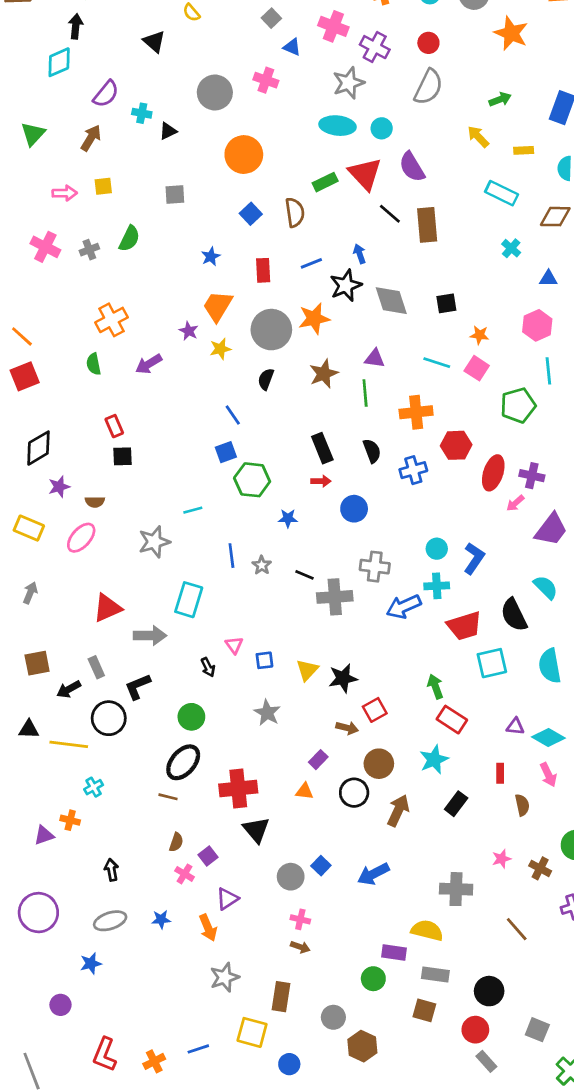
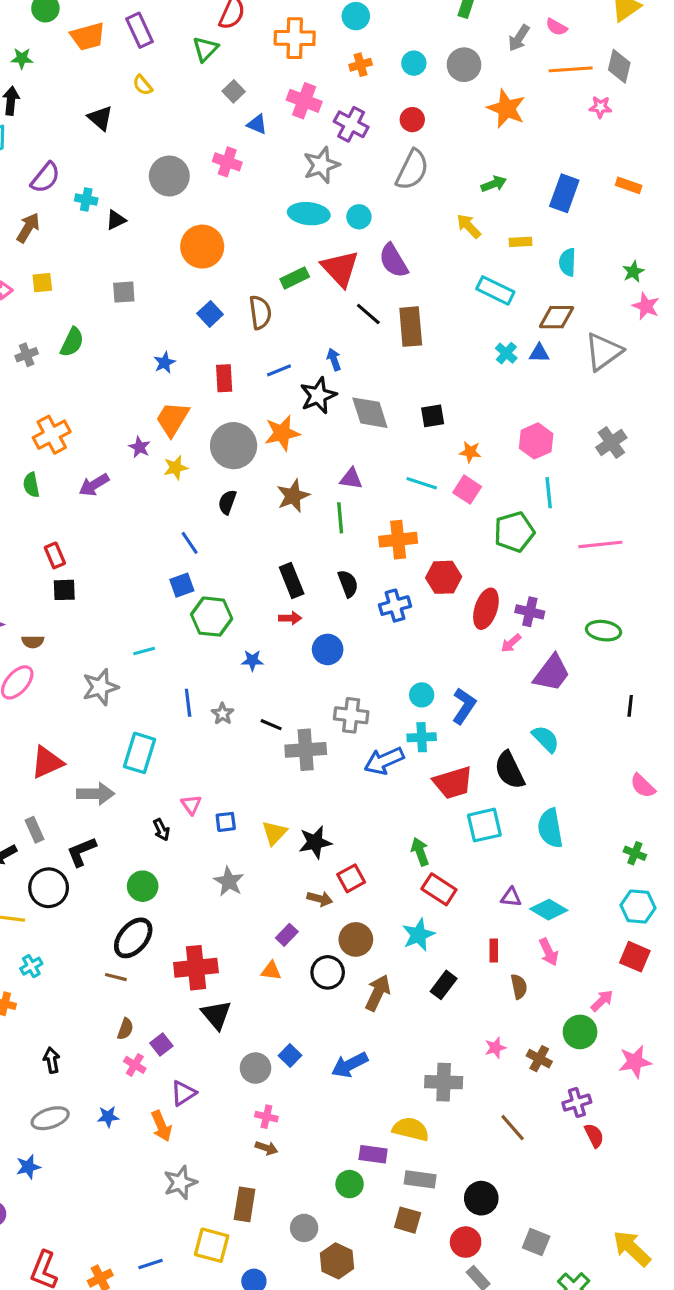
blue triangle: (548, 279) -> (539, 353), moved

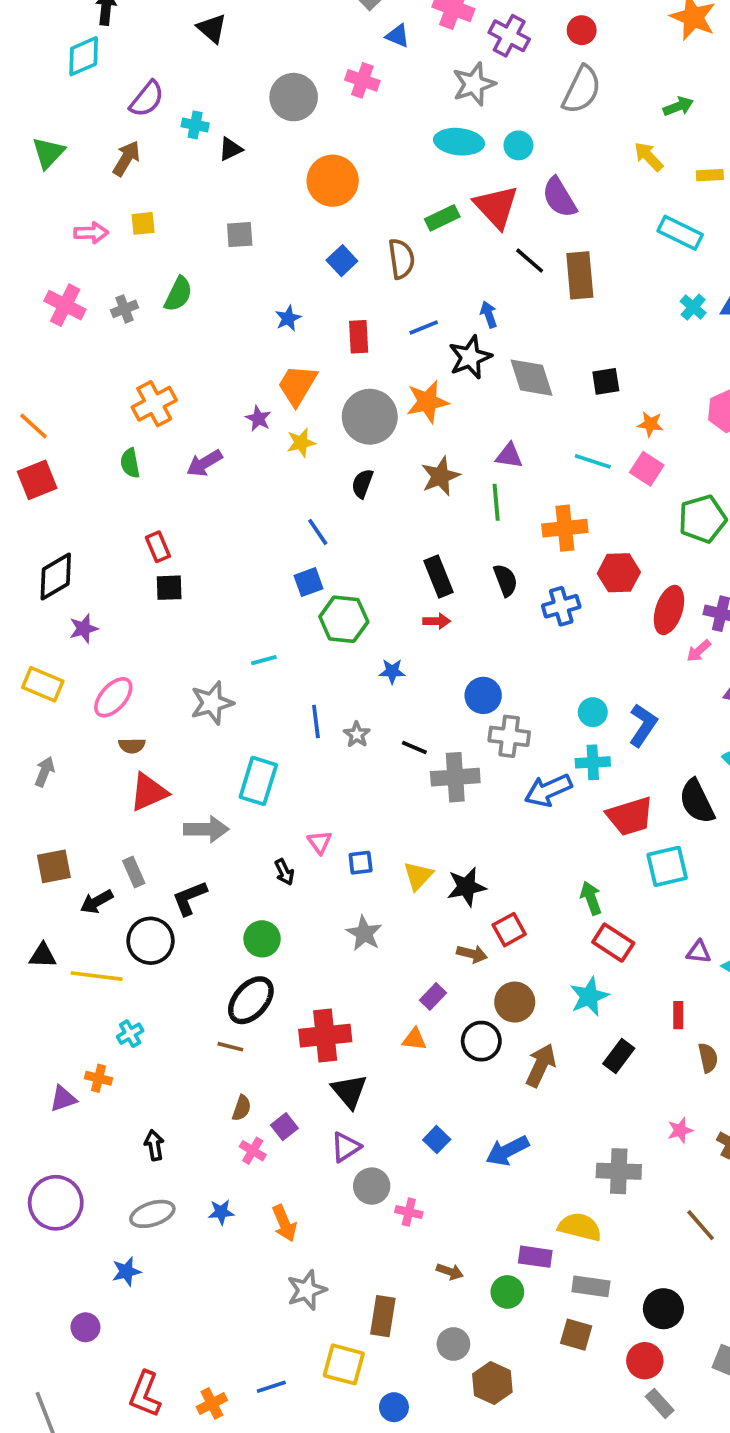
brown semicircle: (33, 642) -> (132, 746), moved
blue circle: (328, 649) -> (483, 695), moved
gray circle: (255, 1068) -> (372, 1186), moved
purple triangle: (183, 1093) -> (346, 1147), moved
brown arrow: (266, 1148) -> (450, 1272), moved

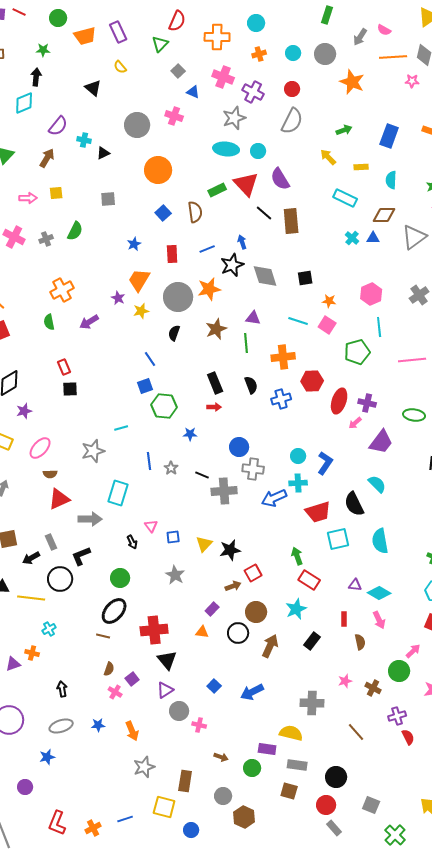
brown arrow: (472, 954) -> (233, 586), turned -35

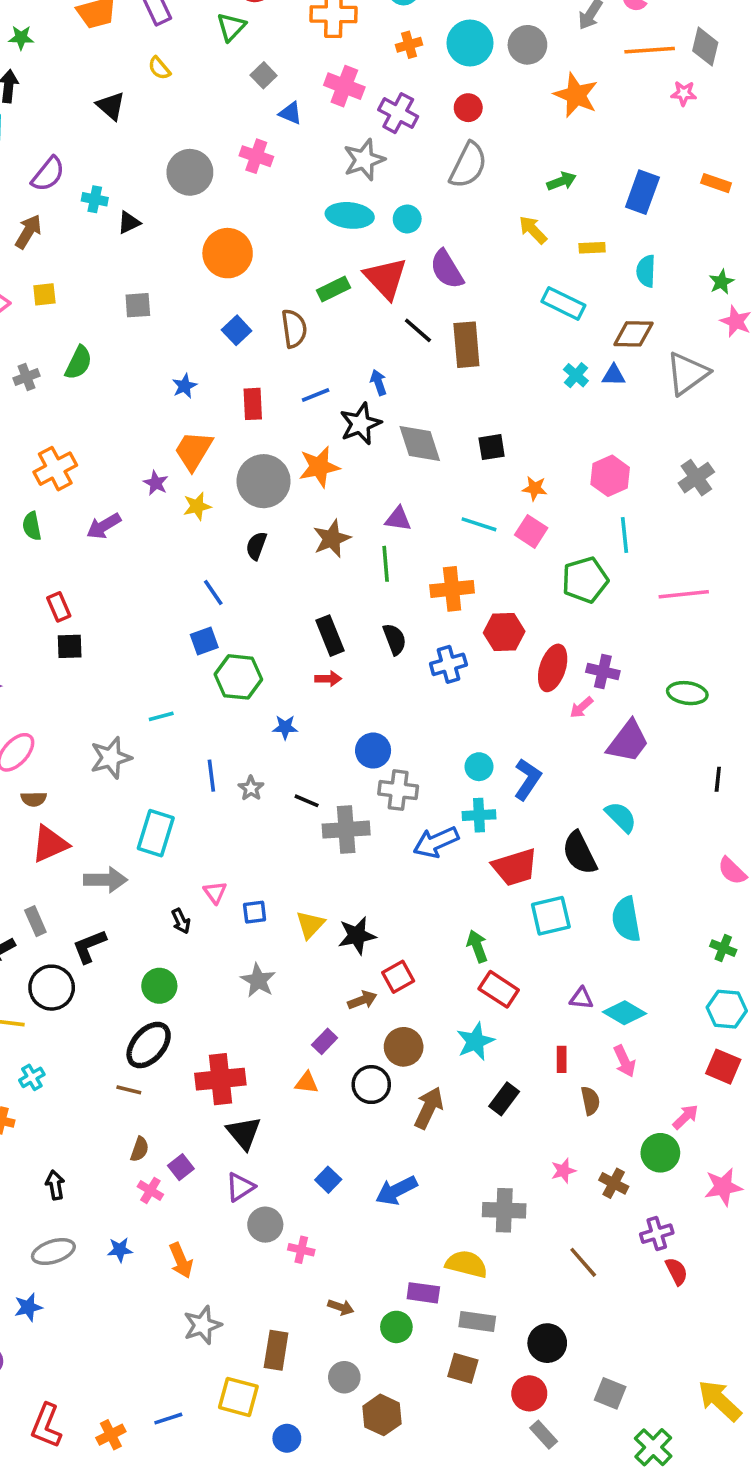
cyan circle: (293, 53) -> (470, 43), size x1.6

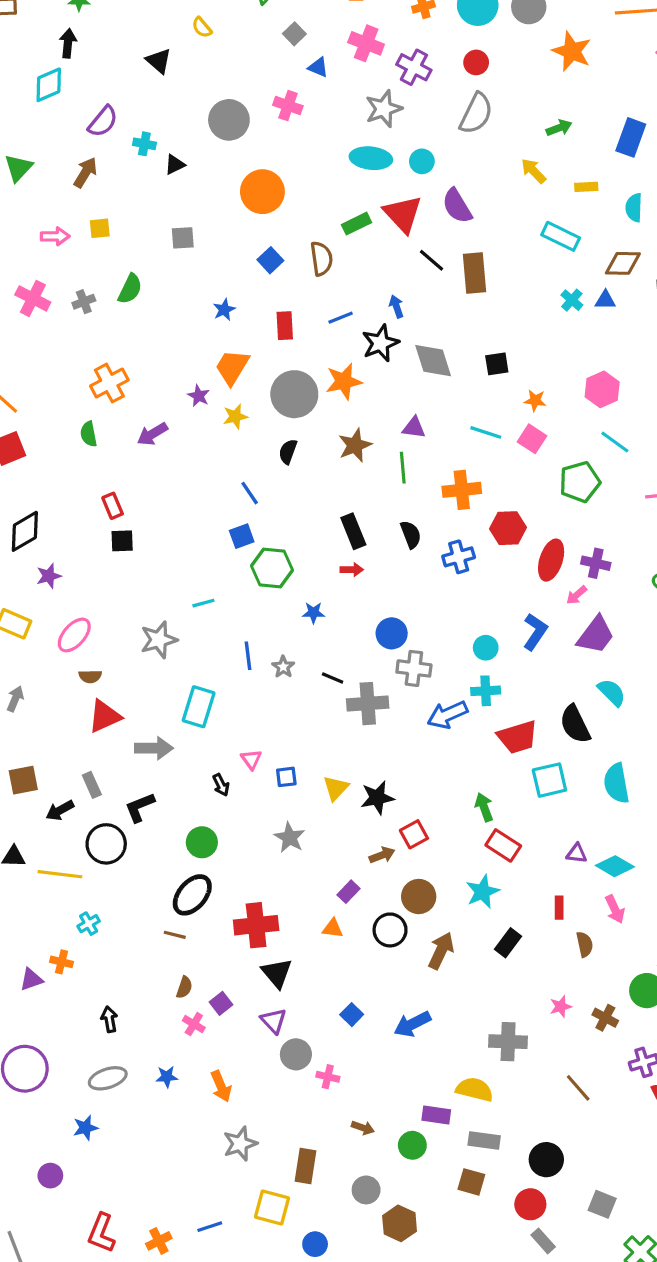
cyan line: (624, 535) -> (615, 442), turned -48
purple trapezoid: (628, 742) -> (596, 635), moved
blue L-shape: (527, 779) -> (535, 632), moved
purple triangle: (240, 1187) -> (274, 1021), turned -40

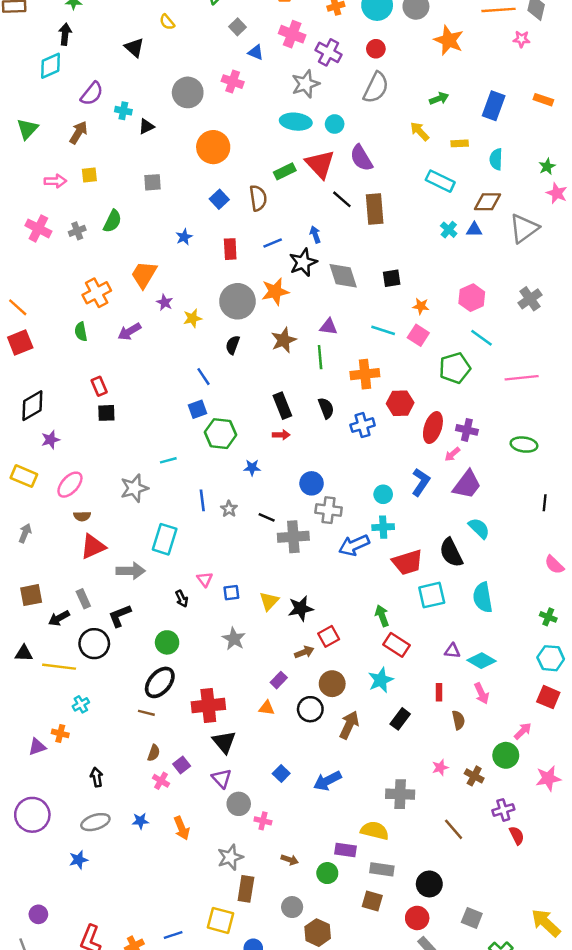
orange trapezoid: (232, 367) -> (144, 275), moved
gray star: (240, 1144) -> (230, 857), moved
purple circle: (50, 1176) -> (38, 914), moved

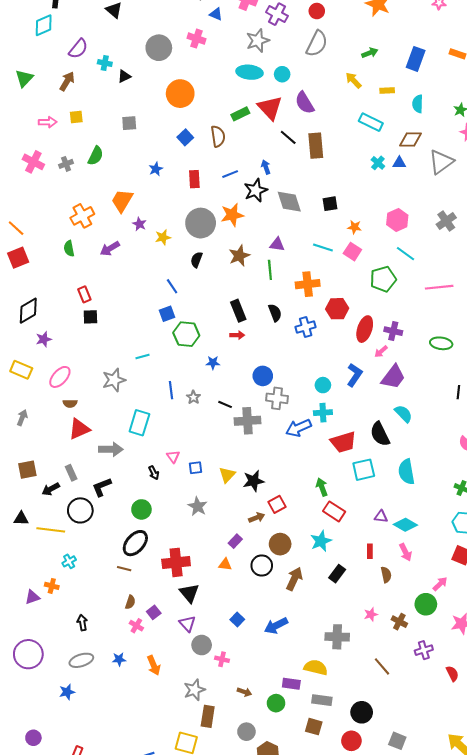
red semicircle: (517, 835) -> (452, 674), moved

